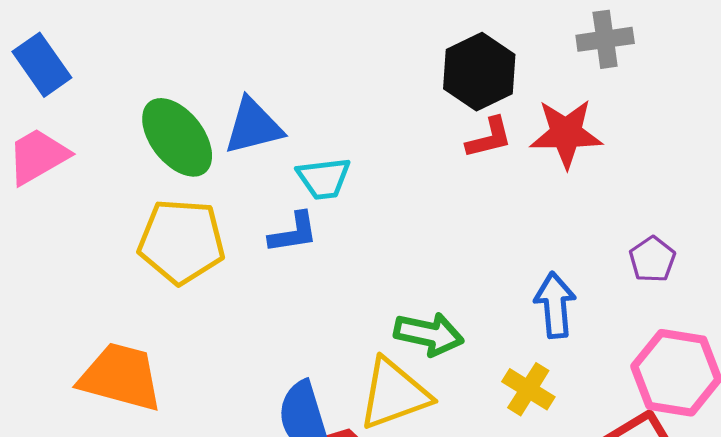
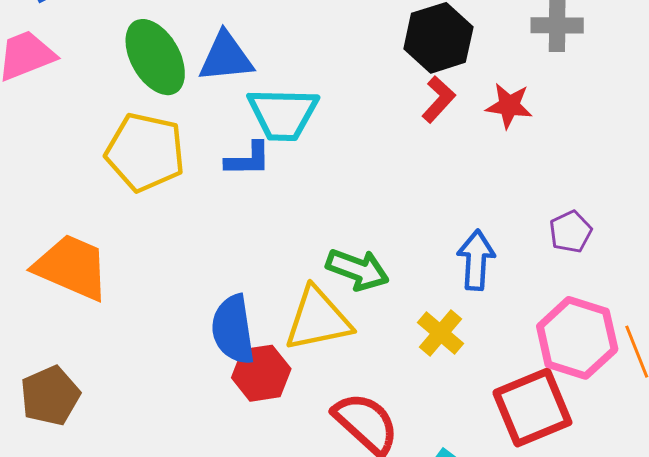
red star: (566, 133) -> (509, 106), size x0.7
red L-shape: (489, 138) -> (439, 99), turned -42
cyan trapezoid: (324, 178) -> (283, 114), size x1.4

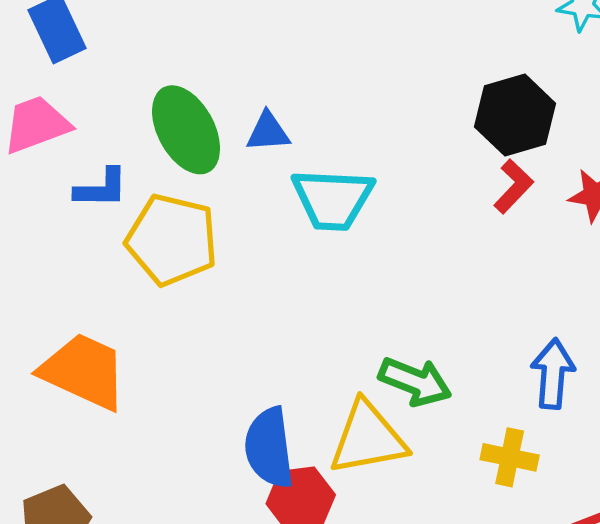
blue triangle: (226, 57) -> (268, 132), size x0.7
blue L-shape: (248, 159) -> (101, 188), moved
yellow cross: (440, 333) -> (510, 457), turned -30

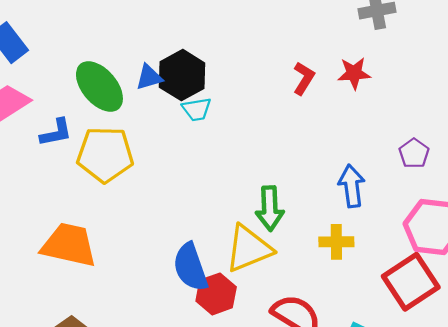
black hexagon: (515, 115) -> (182, 75), moved
cyan trapezoid: (333, 199) -> (197, 109), size x0.6
green arrow: (415, 382) -> (270, 208), turned 78

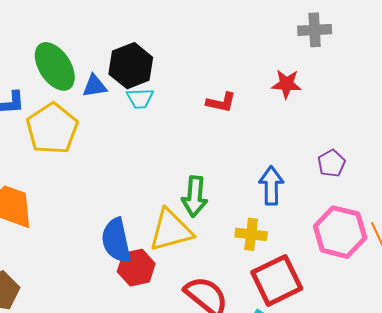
blue triangle: (149, 77) -> (95, 86), moved
red L-shape: (304, 78) -> (221, 102), moved, turned 64
yellow pentagon: (105, 154) -> (52, 129), turned 30
red square: (411, 282) -> (277, 280), moved

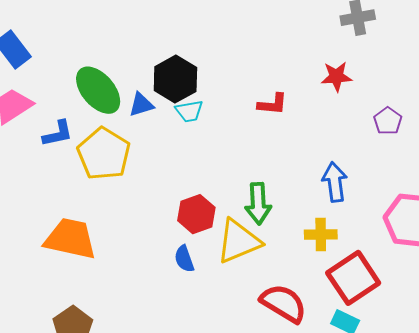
purple pentagon: (332, 163) -> (388, 121), moved
blue semicircle: (116, 240) -> (184, 259), size x0.6
red hexagon: (136, 268) -> (196, 214), moved

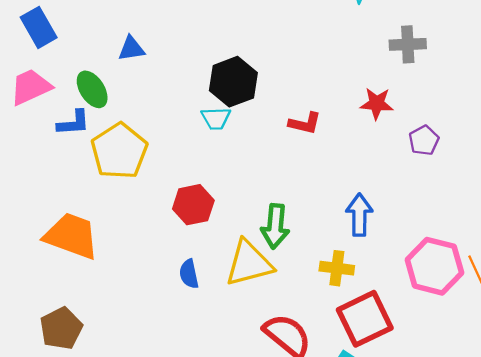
black hexagon: (175, 79) -> (233, 82), moved
green ellipse: (98, 90) -> (92, 89), moved, size x0.7
blue triangle: (141, 105) -> (131, 49), moved
purple pentagon: (388, 121) -> (424, 140), moved
red hexagon: (196, 214) -> (193, 205), moved

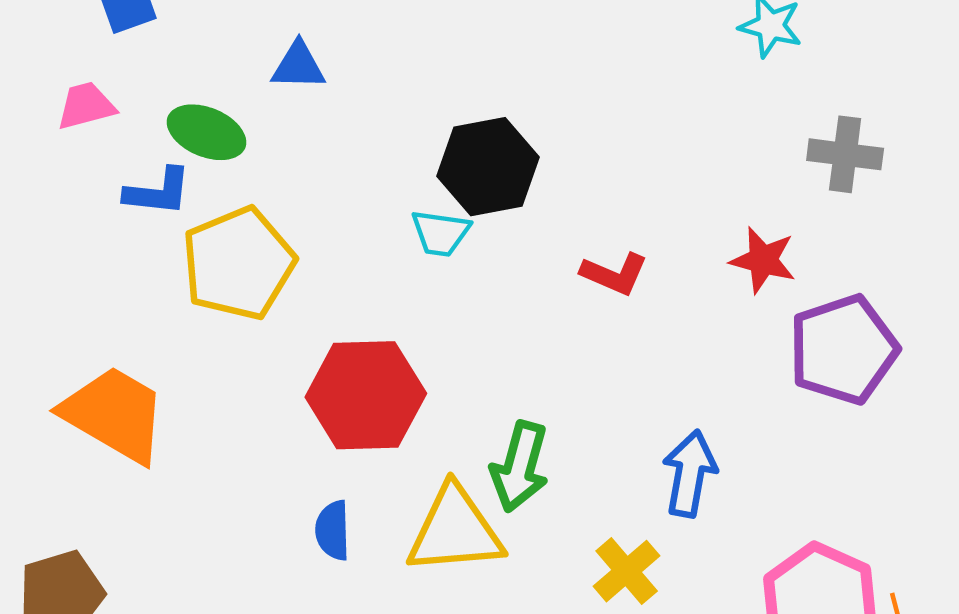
pink trapezoid: (31, 87) -> (86, 106), size x0.7
green ellipse: (92, 89) -> (207, 132), turned -45
purple pentagon: (424, 140) -> (843, 349), size x1.8
red hexagon: (193, 205) -> (366, 395), size x1.4
yellow cross: (337, 268) -> (627, 571), turned 32

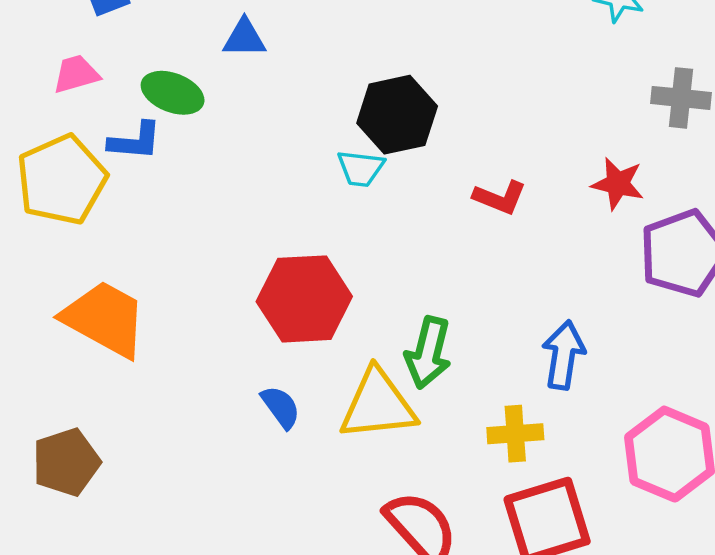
yellow pentagon: (238, 263) -> (62, 180), moved
blue semicircle: (333, 530) -> (281, 407), turned 147
yellow cross: (627, 571) -> (515, 434), turned 38

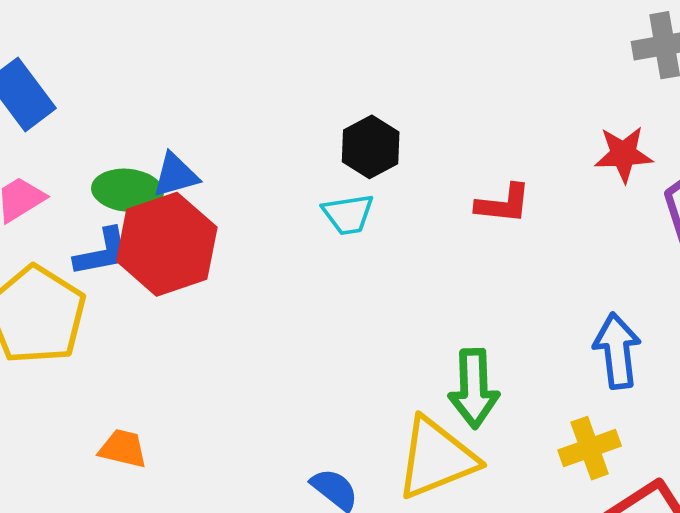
blue triangle: (244, 38) -> (175, 175), moved
black hexagon: (397, 115) -> (371, 147), size x0.7
red hexagon: (304, 299) -> (167, 244), moved
orange trapezoid: (105, 319) -> (123, 449), size x0.5

